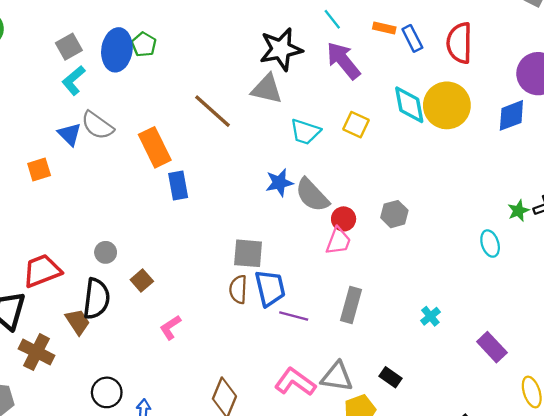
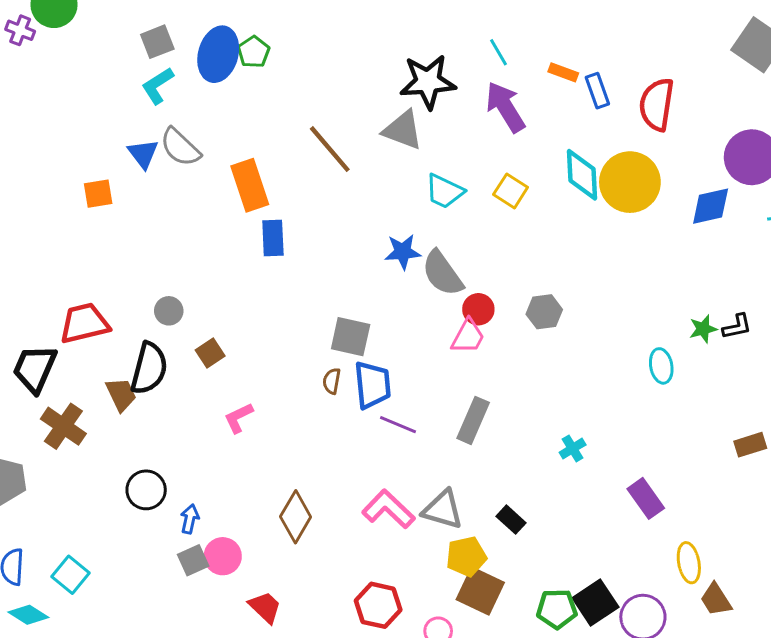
brown semicircle: (238, 289) -> (332, 381), size x0.7

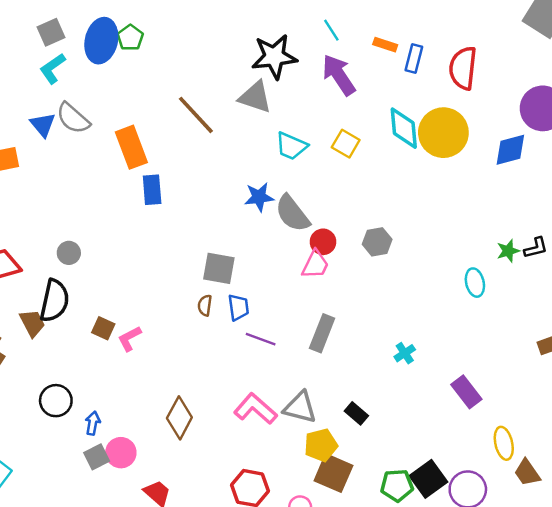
blue rectangle: (597, 91) -> (414, 59), turned 36
brown square: (210, 353) -> (103, 328), moved, turned -30
blue trapezoid: (373, 385) -> (238, 307), size x0.7

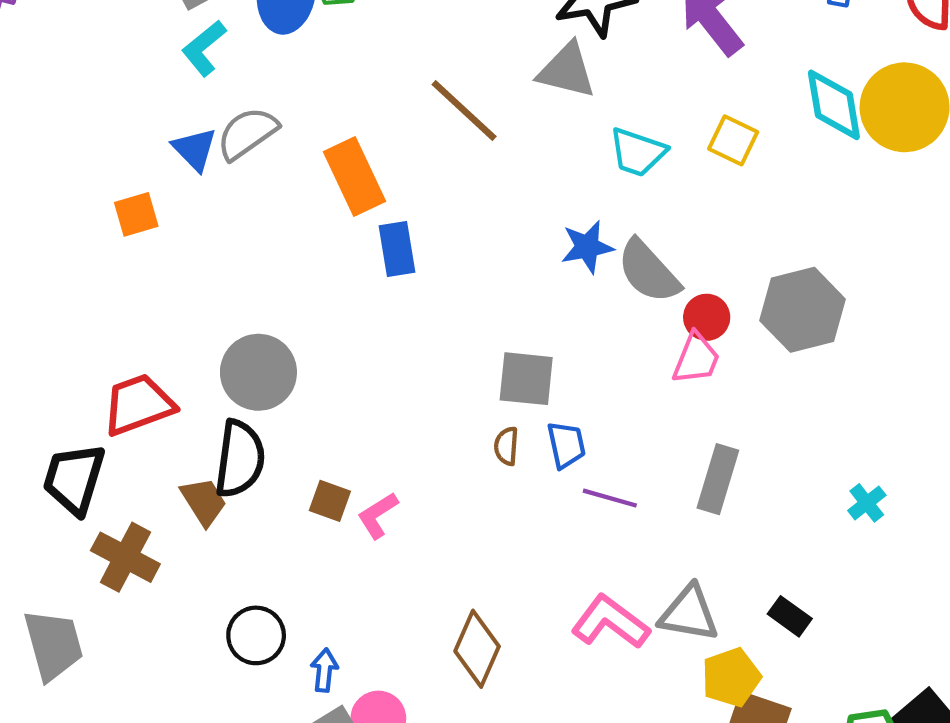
gray semicircle: (73, 118) -> (247, 133), turned 108
gray hexagon: (377, 242) -> (802, 310), size x1.6
gray circle: (69, 253) -> (258, 372), size x1.8

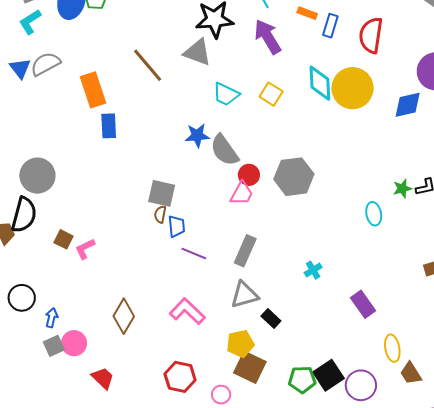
brown semicircle: (506, 446) -> (160, 214), moved
gray triangle: (689, 613) -> (244, 295), moved, turned -32

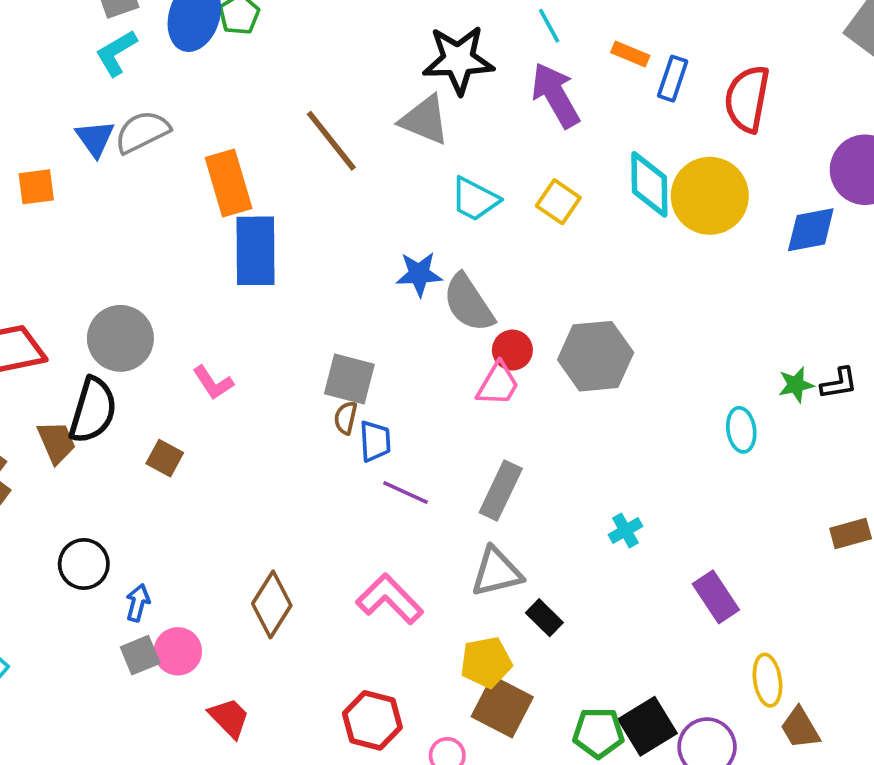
blue rectangle: (109, 126) -> (256, 251), size x1.5
pink L-shape: (85, 249) -> (213, 383), moved, turned -100

